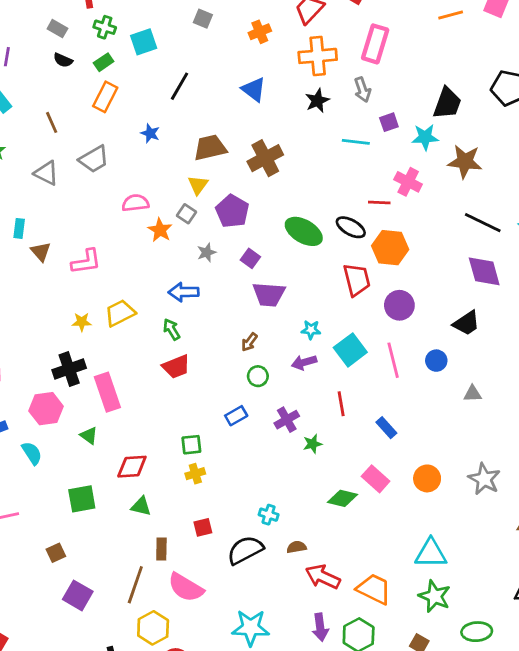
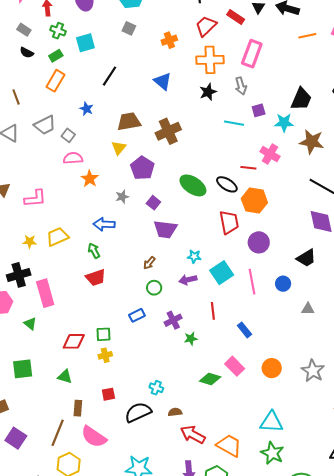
gray square: (187, 214) -> (68, 135), moved
red diamond: (132, 467) -> (74, 341), moved

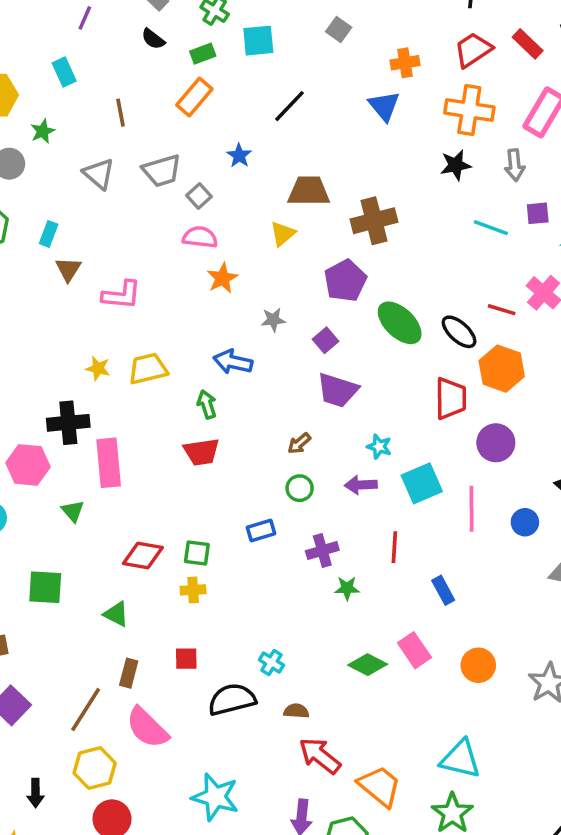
blue triangle: (163, 81) -> (384, 106), moved
purple pentagon: (142, 168) -> (345, 281), moved

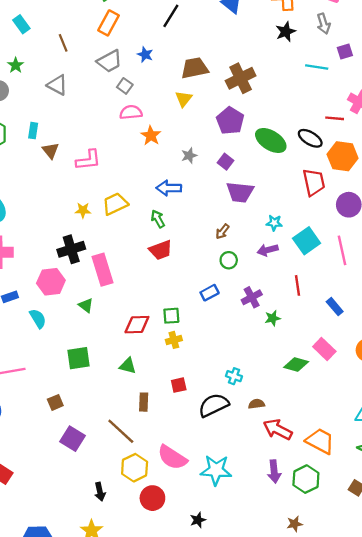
gray trapezoid: (162, 171) -> (109, 61), moved
brown line: (86, 709) -> (121, 431), turned -68
pink semicircle: (147, 728) -> (172, 457), moved

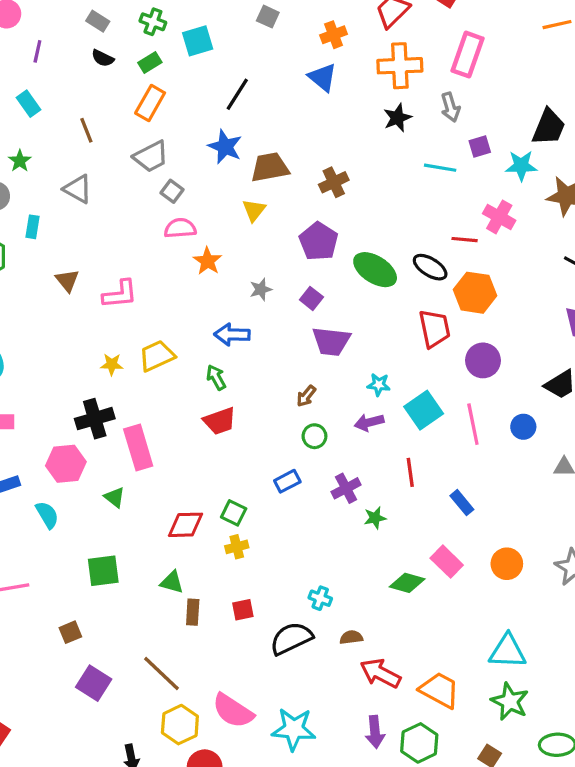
blue star: (145, 55) -> (225, 147), moved, size x1.5
brown cross: (241, 78) -> (334, 182), size x0.7
cyan rectangle: (33, 131) -> (32, 227), moved
green square: (171, 316) -> (234, 513), turned 30
brown rectangle: (144, 402) -> (193, 612), moved

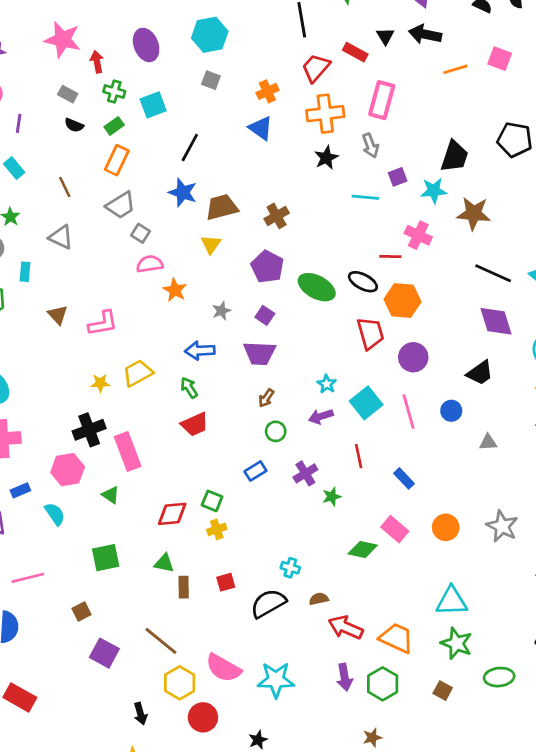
purple trapezoid: (331, 341) -> (260, 353), moved
cyan star: (379, 385) -> (327, 384), turned 30

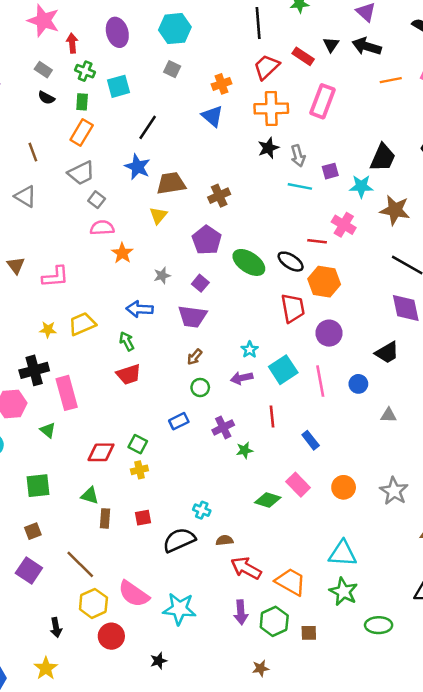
green rectangle: (114, 126) -> (82, 102), turned -56
gray arrow: (370, 146) -> (298, 156), moved
brown square: (81, 612) -> (33, 531), moved
brown square: (443, 691) -> (309, 633), moved, turned -35

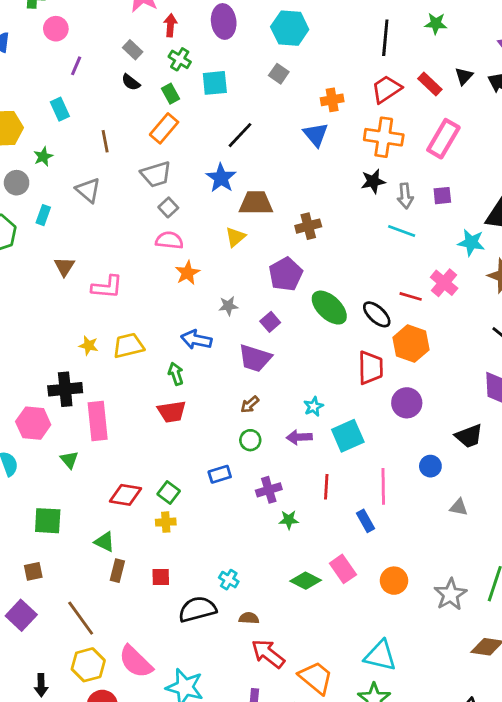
green rectangle: (82, 102) -> (170, 94), turned -42
purple square: (330, 171) -> (442, 196), moved
pink line: (320, 381) -> (383, 486), moved

